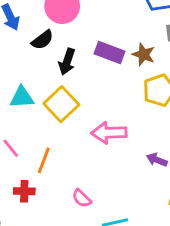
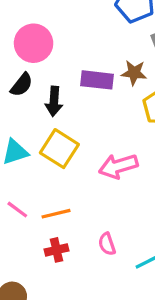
orange line: (44, 160) -> (56, 214), turned 70
red cross: (24, 191) -> (57, 250), moved
pink semicircle: (82, 198) -> (107, 244), turned 42

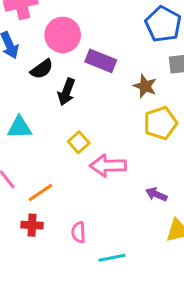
purple rectangle: (97, 80) -> (101, 61), moved
yellow square: (59, 149) -> (79, 142), moved, size x0.6
orange line: (56, 214) -> (41, 193), turned -36

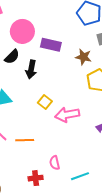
orange line: (41, 193) -> (25, 140), turned 42
red cross: (32, 225) -> (36, 178), moved

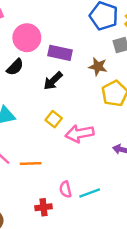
black arrow: (31, 69) -> (53, 81), moved, turned 36
cyan line: (80, 176) -> (90, 193), moved

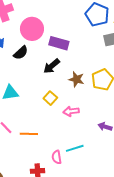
brown star: (98, 67) -> (76, 79), moved
pink arrow: (80, 133) -> (71, 111), size x0.7
cyan line: (90, 193) -> (75, 148), moved

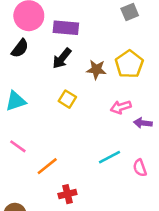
pink arrow: (71, 111) -> (121, 107), moved
orange line: (29, 134) -> (47, 166), moved, turned -30
pink semicircle: (57, 157) -> (140, 168), moved

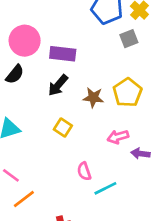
orange line: (47, 166) -> (24, 199), moved
pink semicircle: (140, 168) -> (84, 171), moved

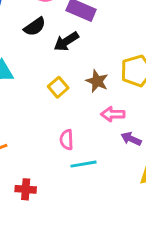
black semicircle: (15, 74) -> (35, 27), moved
brown star: (93, 98) -> (97, 81), moved

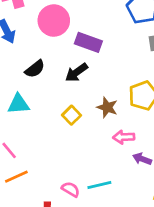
black semicircle: (35, 27) -> (35, 69), moved
pink semicircle: (67, 140) -> (71, 189), moved, turned 126

